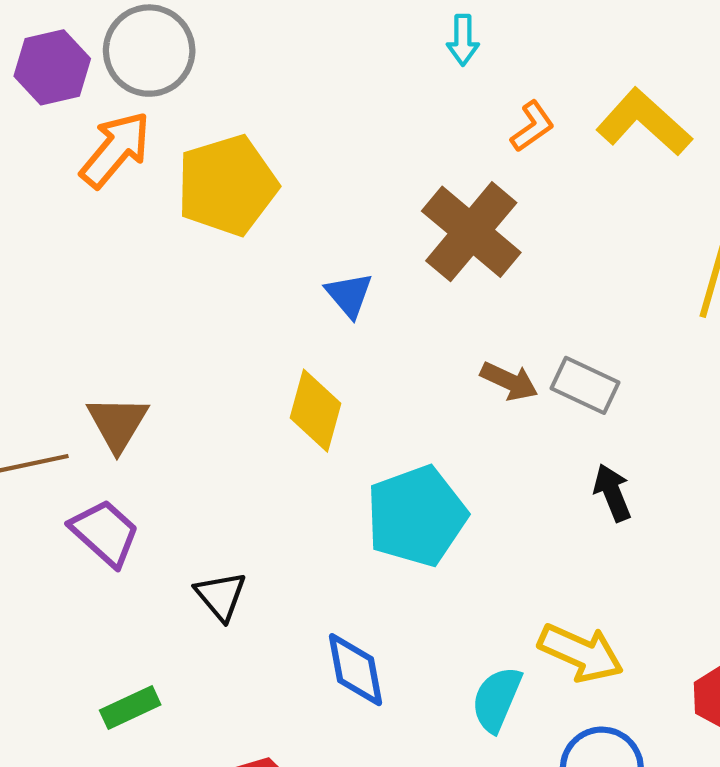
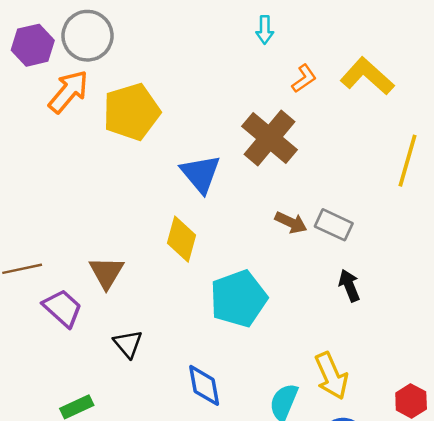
blue triangle: (349, 295) -> (200, 174), size x1.5
brown triangle: (118, 423) -> (107, 272), moved
yellow arrow: (581, 653) -> (331, 376), turned 42

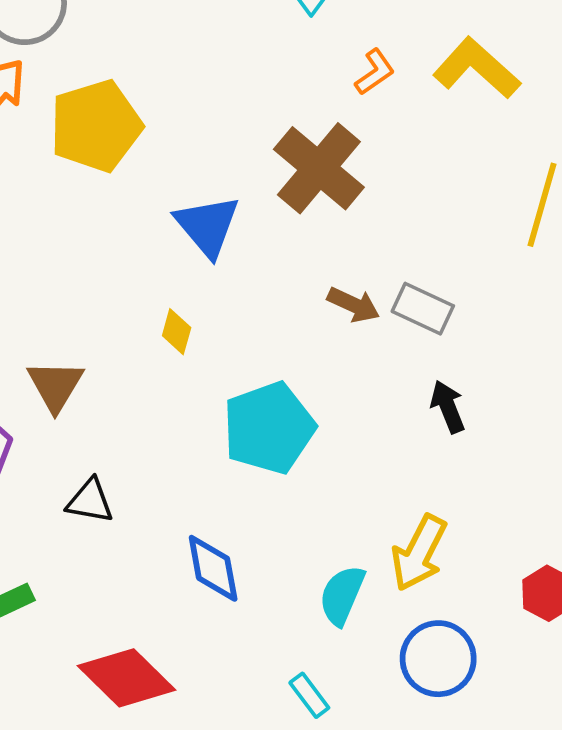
yellow diamond: (181, 239) -> (177, 332), size x0.6
black triangle: (128, 344) -> (90, 501), turned -40
yellow arrow: (331, 376) -> (419, 553), turned 51

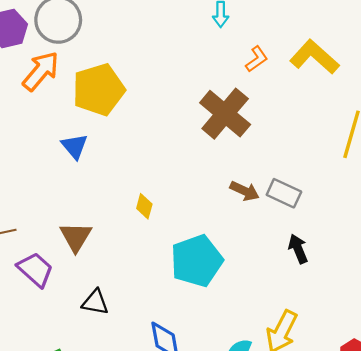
blue triangle: (207, 226) -> (75, 146), moved, size x0.7

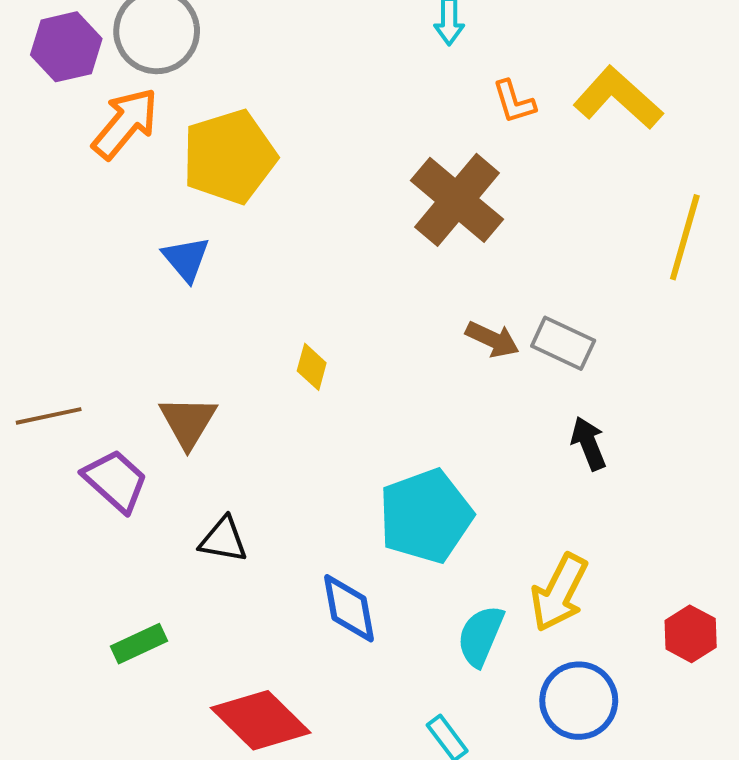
orange L-shape: (257, 59) -> (514, 102), turned 108
cyan pentagon: (197, 261) -> (426, 516), moved

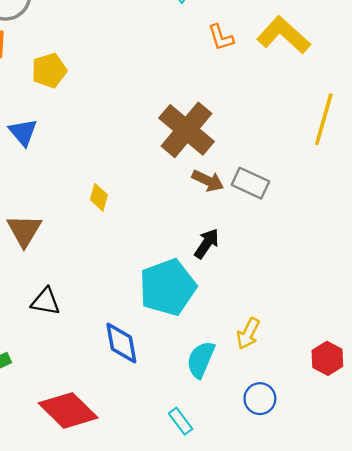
yellow pentagon: (229, 157) -> (49, 71), size x0.6
brown cross: (457, 200) -> (186, 130), moved
black arrow: (589, 443) -> (207, 243), moved, turned 56
yellow arrow: (559, 593) -> (248, 333), size x0.7
blue circle: (579, 701) -> (260, 399), size x0.7

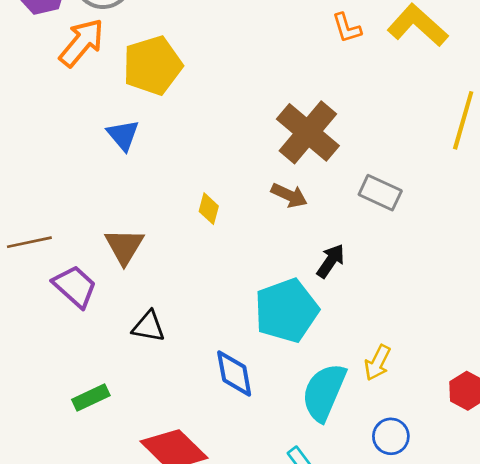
yellow pentagon: (49, 71) -> (153, 65), size x1.5
brown arrow: (208, 181) -> (289, 195), moved
cyan semicircle: (201, 360) -> (324, 392), size x1.4

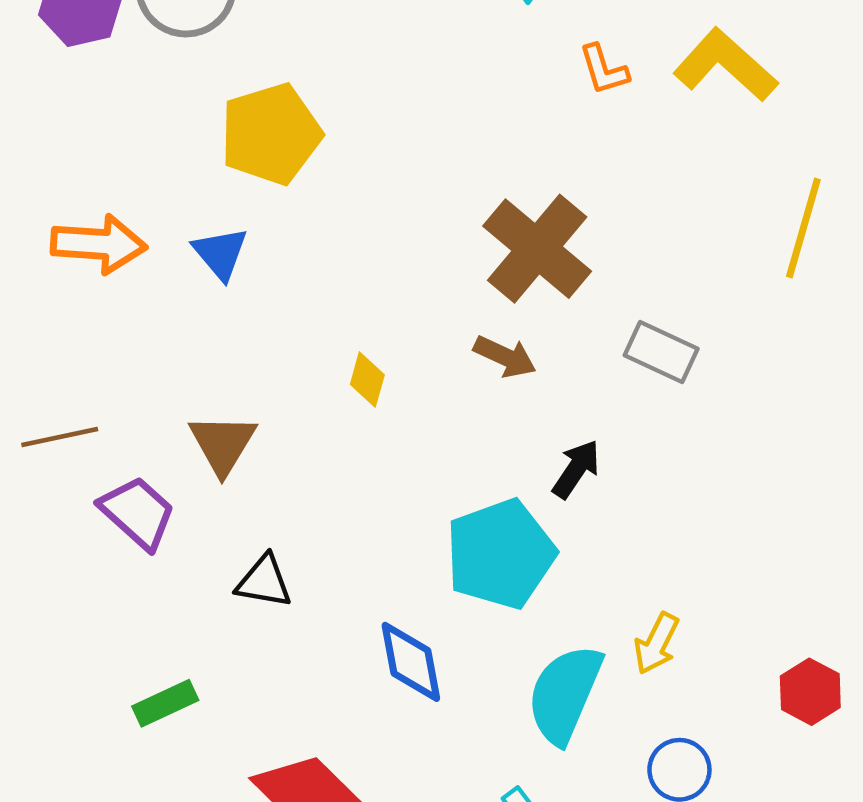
orange arrow: (82, 43) -> (99, 244), moved, turned 54

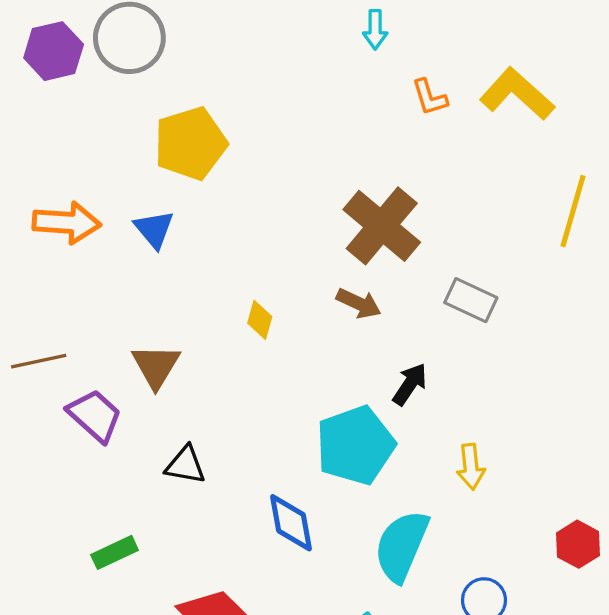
yellow arrow: (657, 644) -> (471, 467), moved, turned -33

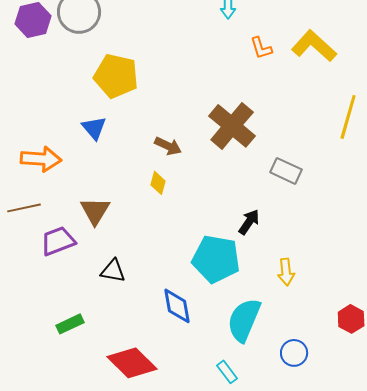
yellow pentagon: (190, 143) -> (116, 76), turned 30
orange arrow: (67, 223) -> (41, 159), moved
brown arrow: (359, 303) -> (168, 146), moved
purple trapezoid: (95, 416) -> (58, 241), turned -63
cyan pentagon: (355, 445) -> (216, 259), turned 30

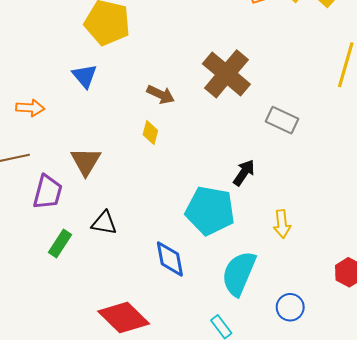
orange arrow: (41, 159) -> (30, 108), size x0.7
purple trapezoid: (58, 241) -> (48, 192), turned 126
green rectangle: (70, 324) -> (60, 244), moved, turned -32

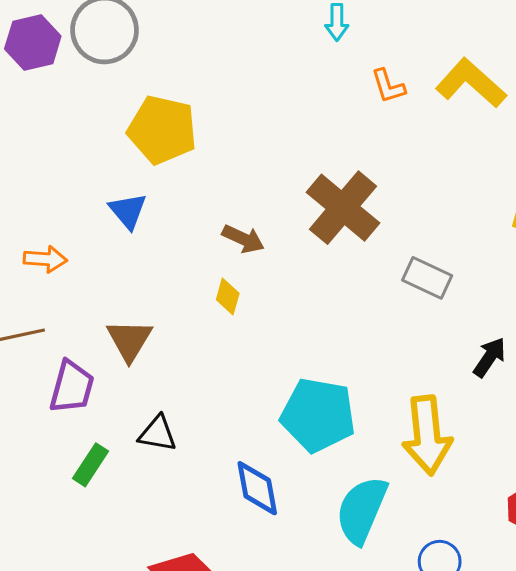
black arrow: (244, 173) -> (489, 357), moved
yellow arrow: (282, 224) -> (427, 435), size x1.8

